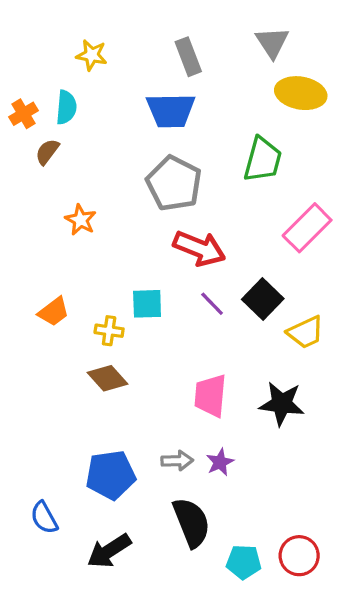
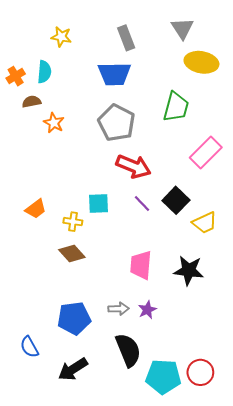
brown semicircle: (47, 152) -> (32, 102), turned 42
orange star: (81, 220) -> (54, 123), moved
cyan pentagon: (244, 562) -> (163, 377), size x1.5

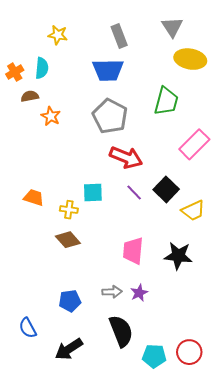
orange trapezoid: (36, 209) -> (34, 198), turned -125
blue pentagon: (74, 318) -> (70, 301), size x0.7
cyan pentagon: (163, 377) -> (154, 356), size x0.7

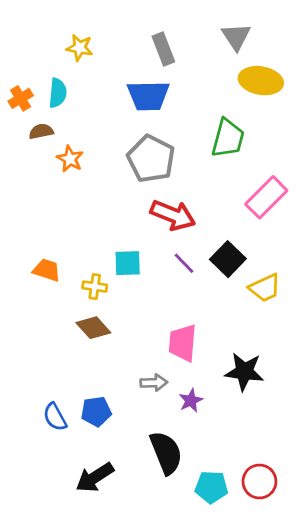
black star: (178, 256) -> (244, 372), moved
gray arrow: (112, 292) -> (154, 383), moved
blue semicircle: (28, 328) -> (55, 417), moved

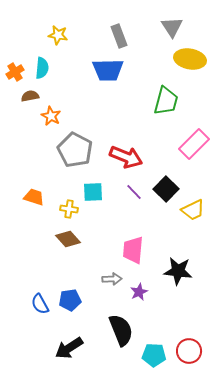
gray pentagon: (151, 159) -> (75, 150), moved

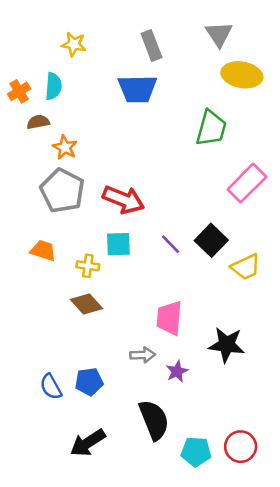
gray pentagon: (75, 150) -> (62, 191), moved
red arrow: (126, 157) -> (123, 200), moved

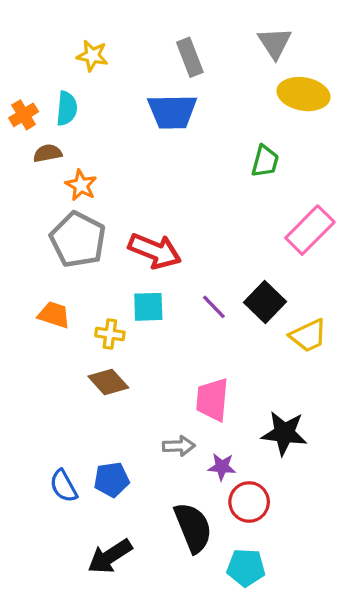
green trapezoid: (211, 128) -> (265, 161), size x0.7
purple star: (177, 371) -> (222, 467), turned 30
red circle: (241, 447) -> (249, 502), moved

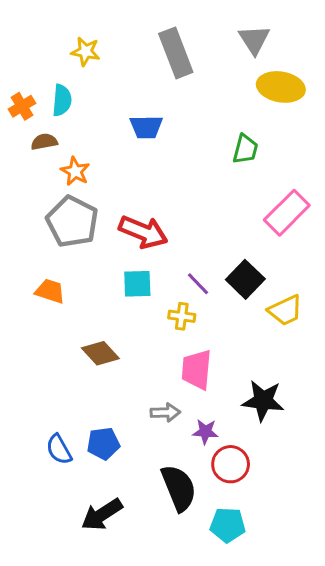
gray rectangle: (190, 57) -> (176, 53), size x1.4
blue trapezoid: (172, 112) -> (146, 127), moved, size x0.7
yellow cross: (110, 334) -> (182, 316), moved

